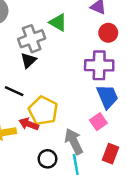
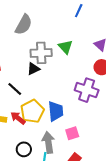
blue trapezoid: (107, 97) -> (56, 111), moved

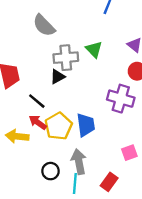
gray semicircle: (24, 25) -> (44, 25), turned 110
red arrow: (18, 118) -> (38, 122), moved
pink square: (72, 133) -> (129, 153), moved

